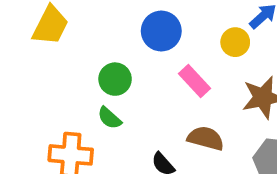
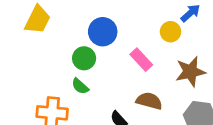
blue circle: (161, 31) -> (103, 32), moved

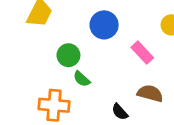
green circle: (84, 58) -> (68, 55), moved

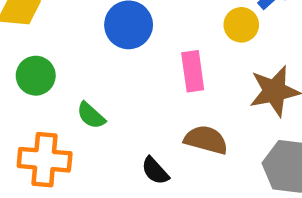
pink rectangle: (142, 53) -> (193, 71), turned 35
green circle: (68, 55) -> (36, 76), moved

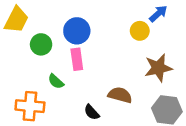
pink rectangle: (193, 71) -> (77, 59), moved
green circle: (36, 76) -> (41, 44), moved

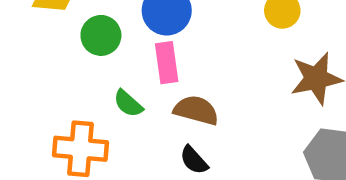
brown semicircle: (120, 95) -> (196, 110), moved

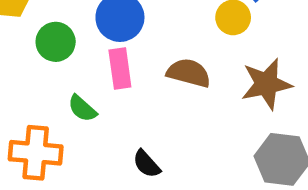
brown semicircle: (196, 110) -> (189, 73), moved

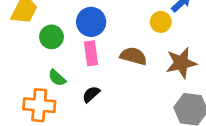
green semicircle: (82, 108) -> (57, 78), moved
black semicircle: (147, 164) -> (91, 94), moved, turned 90

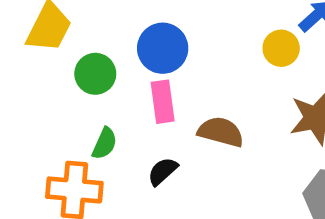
brown semicircle: (133, 56) -> (221, 132), moved
green semicircle: (57, 78) -> (105, 143), turned -108

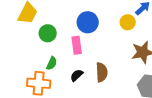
blue circle: (163, 48) -> (88, 22), moved
brown semicircle: (221, 132) -> (102, 72), moved, turned 72

